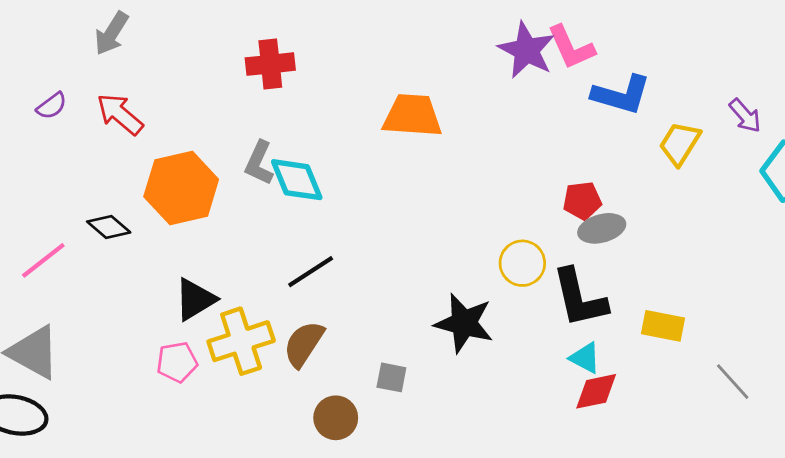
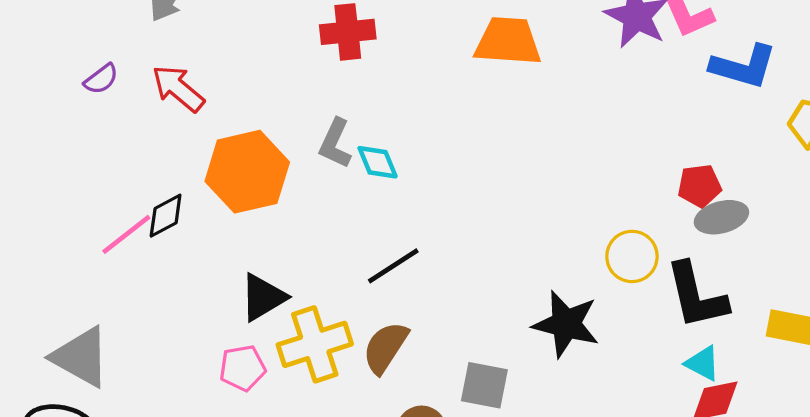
orange trapezoid: (412, 116) -> (508, 41), moved
cyan diamond: (297, 180) -> (378, 162), size x0.7
black diamond: (109, 227) -> (166, 216), turned -69
pink line: (43, 260) -> (126, 234), moved
gray square: (391, 377) -> (484, 385), size x1.4

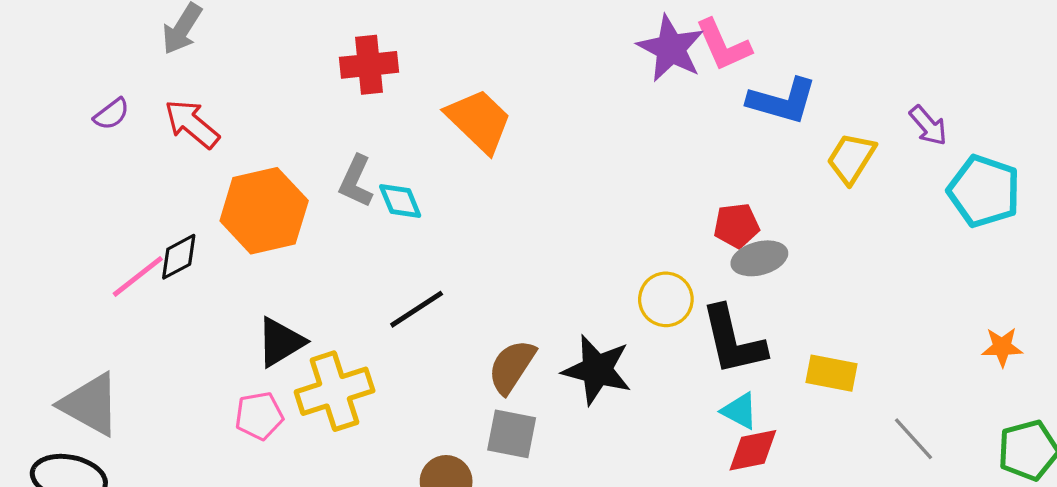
orange trapezoid: (508, 41) -> (479, 121), moved, turned 40
brown semicircle: (385, 348) -> (512, 367), moved

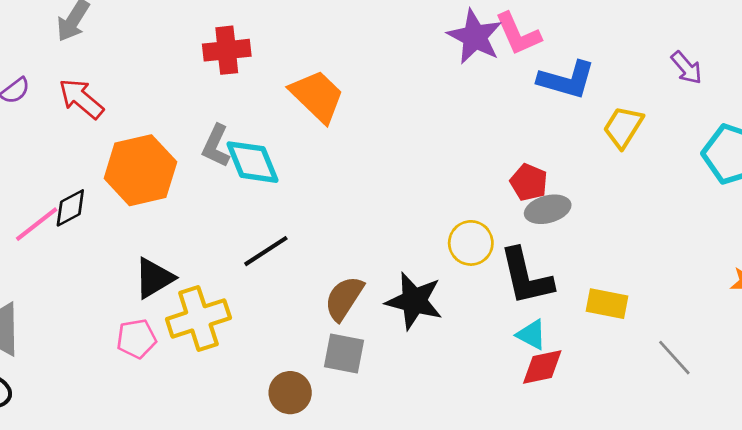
purple arrow: (928, 126) -> (687, 68), moved
cyan diamond: (400, 201) -> (252, 162), size x1.5
red pentagon: (736, 226) -> (529, 182), turned 30

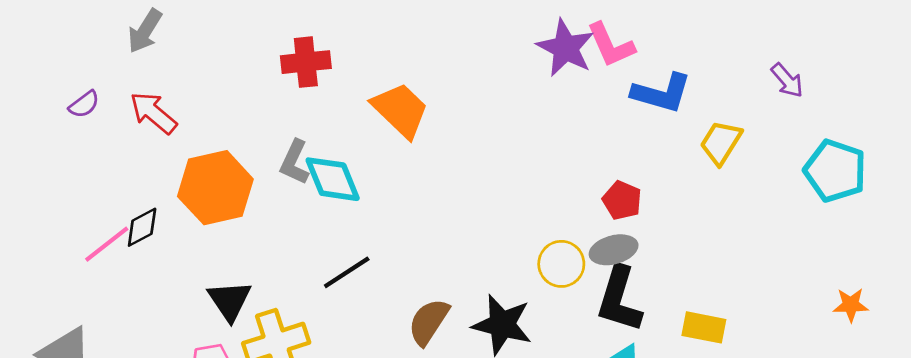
gray ellipse: (548, 209) -> (614, 250), moved
black L-shape: (526, 277) -> (619, 299), turned 30
black triangle: (154, 278) -> (230, 301), turned -33

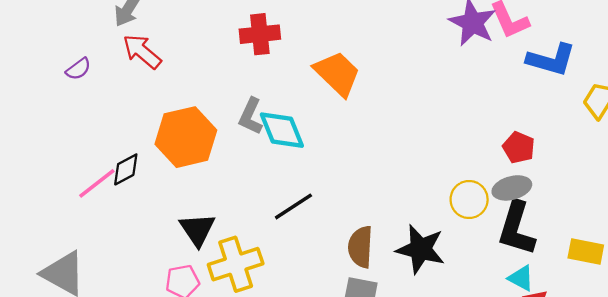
red arrow: (153, 113) -> (142, 52), moved
brown semicircle: (429, 322) -> (360, 247), turned -30

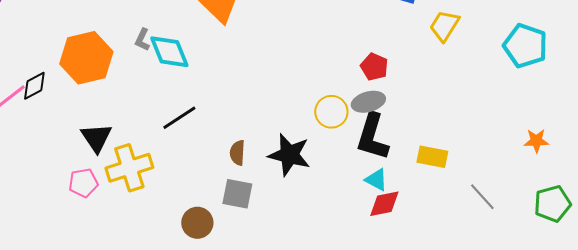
gray L-shape: (251, 116) -> (142, 40), size x0.7
brown semicircle: (360, 247) -> (237, 153), size x0.7

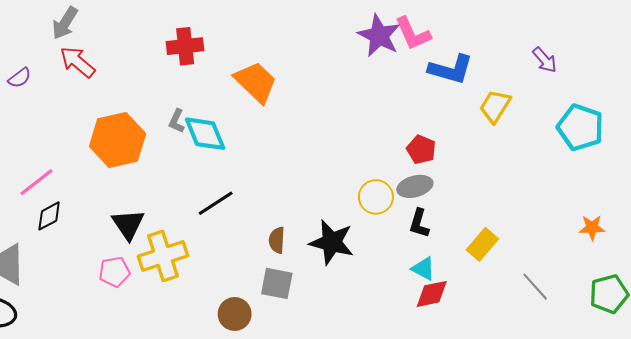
black diamond: (34, 86) -> (49, 216), moved
black L-shape: (372, 137) -> (419, 223), size x0.6
yellow rectangle: (432, 157) -> (482, 244), turned -60

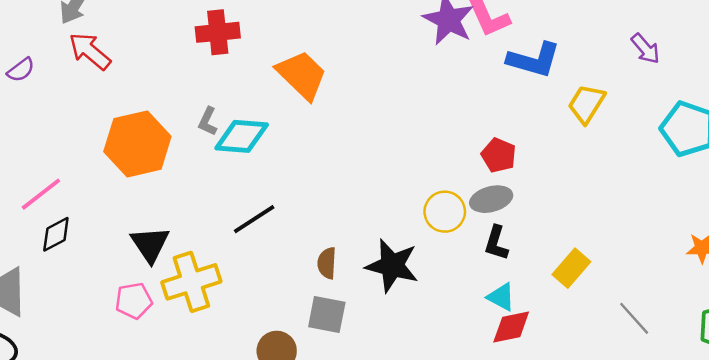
cyan diamond: (205, 134) -> (242, 136), turned -63

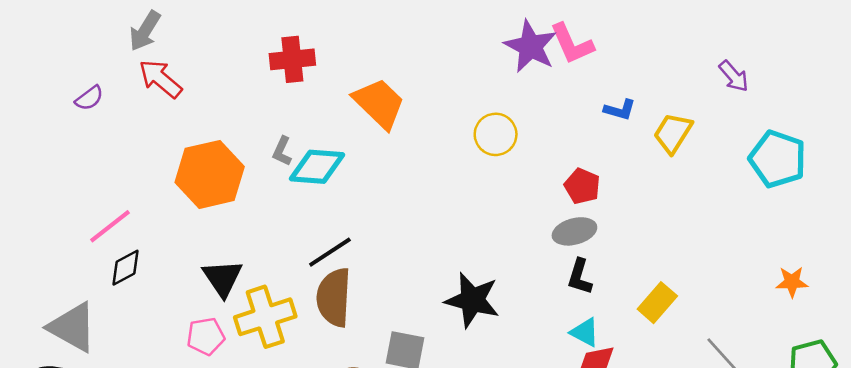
blue L-shape: (534, 60) -> (620, 110), moved, size x0.6
yellow circle: (445, 212) -> (496, 134), moved
brown semicircle: (327, 263) -> (334, 297), moved, size x1.8

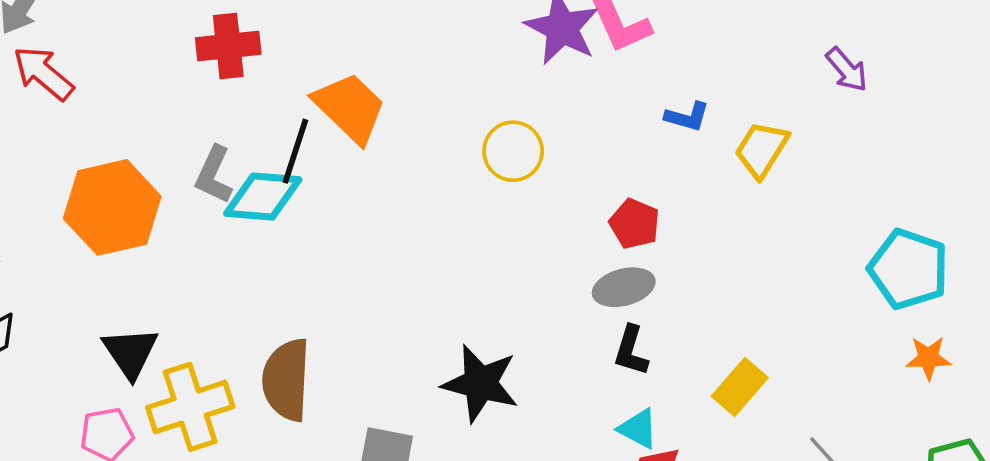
gray L-shape: (282, 151) -> (214, 175), size x1.4
cyan pentagon: (778, 159) -> (908, 269), moved
black line: (330, 252) -> (295, 151), moved, turned -39

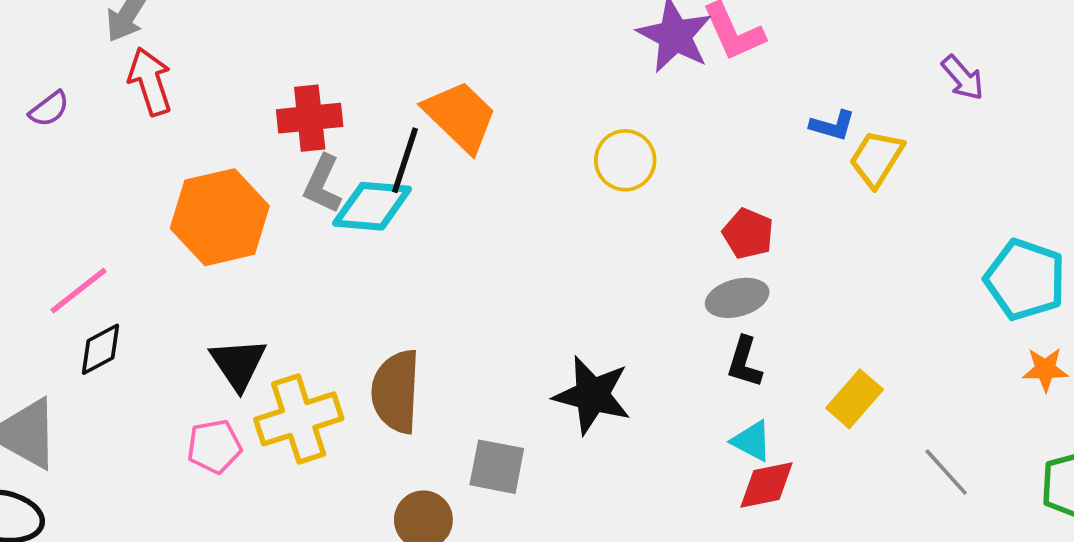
red cross: (228, 46) -> (310, 118), moved
red arrow: (43, 73) -> (150, 81), turned 32
blue L-shape: (687, 117) -> (833, 125), moved

